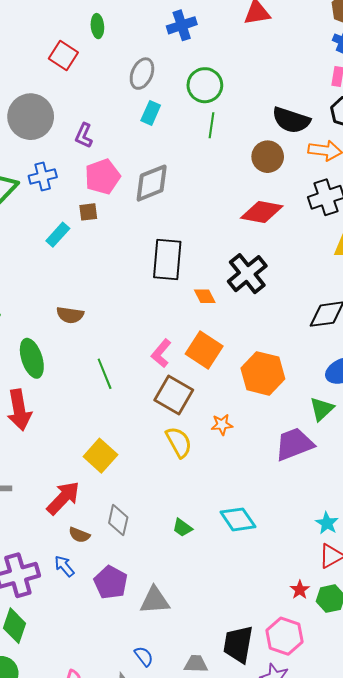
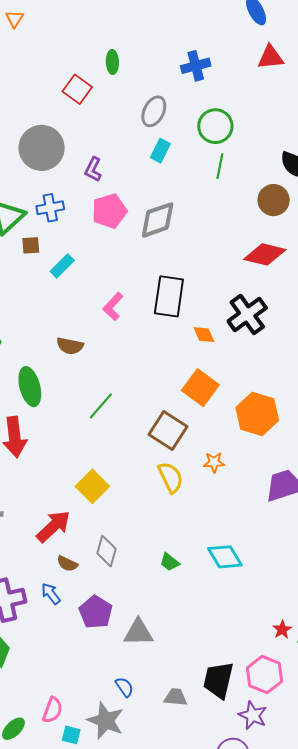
brown square: (88, 212) -> (31, 245), moved
pink L-shape: (161, 353) -> (113, 307), moved
green line: (105, 374) -> (101, 406), turned 60

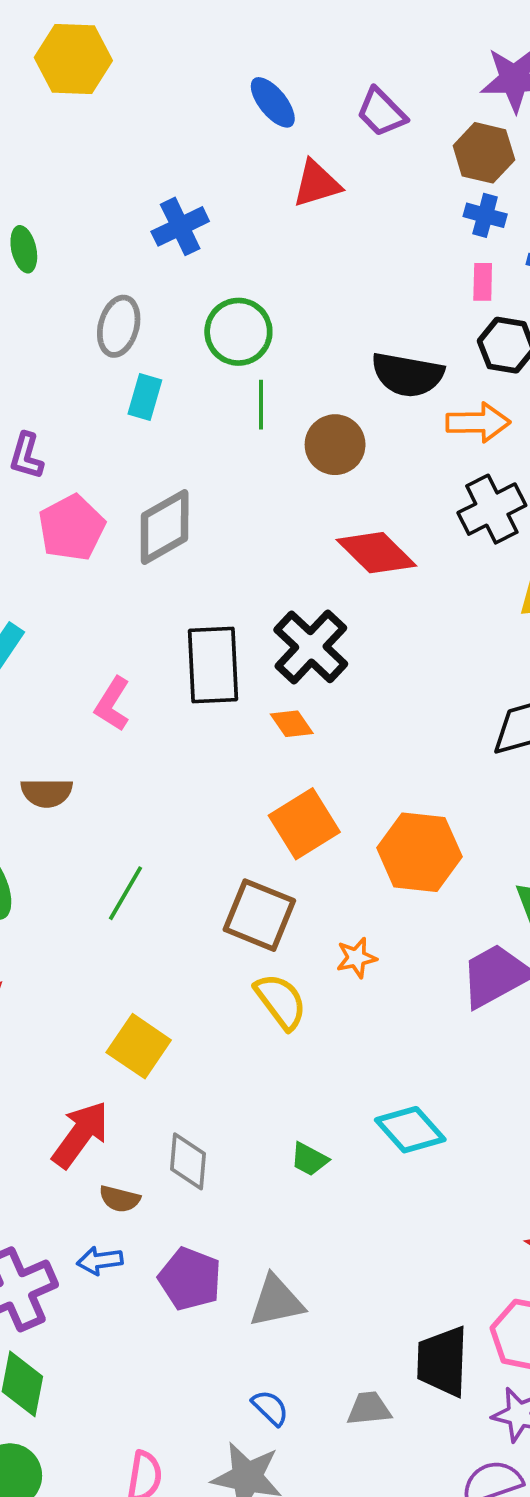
brown circle: (274, 200) -> (335, 445), moved
red diamond: (265, 254) -> (376, 553), turned 42
black cross: (247, 315) -> (311, 647), moved
orange square: (200, 388) -> (304, 824), turned 33
blue arrow: (51, 594) -> (100, 1261), turned -50

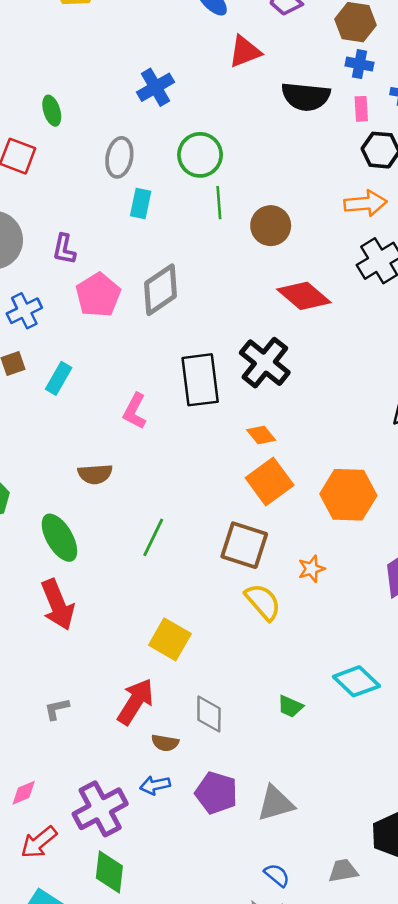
black semicircle: (408, 375) -> (306, 97), moved
orange diamond: (292, 724) -> (261, 435), moved

